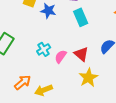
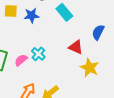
pink semicircle: (61, 56) -> (21, 60), moved, turned 32

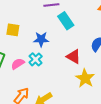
yellow square: (11, 11) -> (13, 30), moved
blue star: (31, 15) -> (41, 39), moved

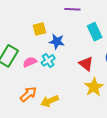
cyan rectangle: (66, 21) -> (95, 32), moved
yellow square: (13, 30) -> (39, 29), moved, turned -32

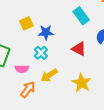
pink semicircle: (30, 62) -> (22, 69), moved, turned -144
yellow star: (94, 87) -> (82, 83), moved
yellow arrow: (50, 101) -> (49, 75), moved

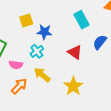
yellow arrow: (49, 75) -> (42, 75), turned 66

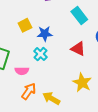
yellow arrow: (42, 75) -> (51, 98), moved

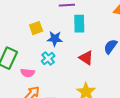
cyan rectangle: (79, 16) -> (79, 24), moved, turned 30

